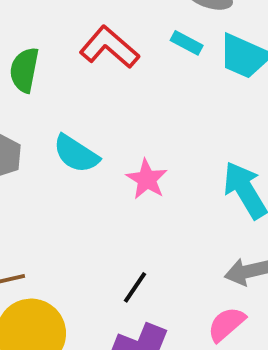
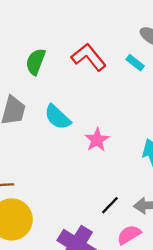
black line: (135, 287) -> (110, 205), moved

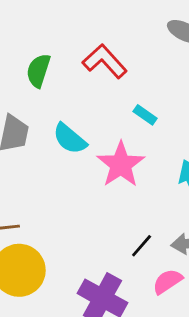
cyan rectangle: (135, 63) -> (145, 115), moved
pink star: (97, 140) -> (121, 165), size x1.5

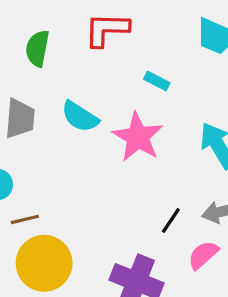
red L-shape: (105, 61) -> (107, 30), turned -39

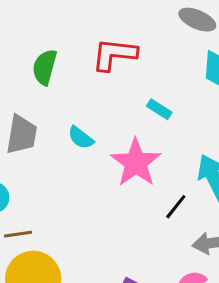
cyan semicircle: (80, 117) -> (81, 138), size x0.7
black line: (171, 221) -> (176, 207), moved

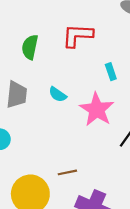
cyan rectangle: (159, 109) -> (111, 72), turned 42
brown line: (18, 234) -> (67, 172), moved

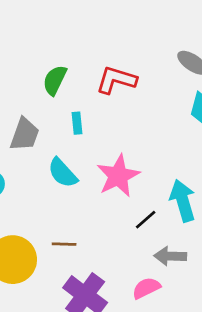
cyan rectangle: (111, 72) -> (77, 123), moved
cyan semicircle: (58, 94) -> (63, 173), moved, size x1.4

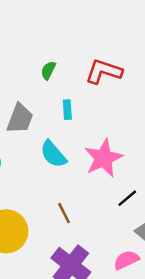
green semicircle: (55, 80) -> (48, 70), size x0.7
brown line: (64, 244) -> (64, 213), moved, turned 60

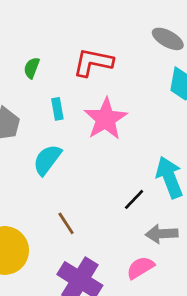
cyan semicircle: (53, 154) -> (47, 160), turned 84
pink star: (103, 158) -> (106, 119), moved

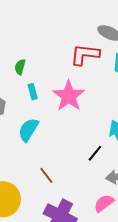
red L-shape: (93, 62) -> (85, 55), moved
green semicircle: (32, 68) -> (20, 67), moved

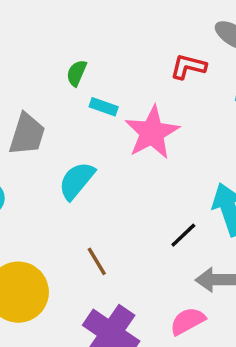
red L-shape: (85, 55) -> (188, 67), size x0.7
cyan rectangle: (33, 92) -> (104, 107), moved, turned -63

